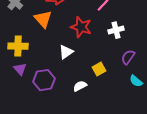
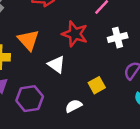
orange triangle: (43, 19) -> (28, 40), moved
white triangle: (66, 52) -> (57, 64), turned -49

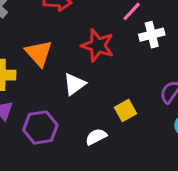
white cross: (118, 38) -> (152, 35), moved
white triangle: (57, 64) -> (74, 84), turned 48

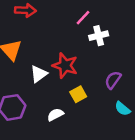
red star: (98, 45) -> (65, 66), moved

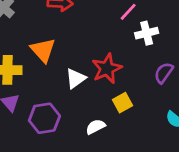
red star: (65, 66) -> (107, 69), turned 30
purple semicircle: (113, 80) -> (164, 73), moved

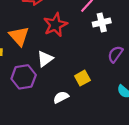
red star: (107, 69) -> (55, 25), moved
purple hexagon: (44, 118) -> (24, 77), moved

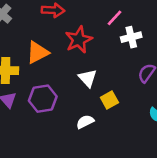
orange triangle: (19, 36) -> (38, 52), turned 45
white triangle: (45, 59) -> (88, 78), moved, turned -36

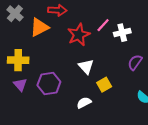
pink line: (115, 18) -> (103, 25), moved
orange triangle: (38, 52) -> (39, 27), moved

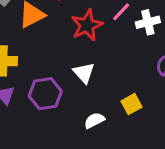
white triangle: (86, 67) -> (84, 73), moved
yellow square: (104, 85) -> (132, 104), moved

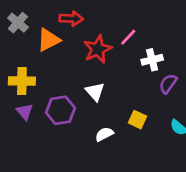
white cross: (148, 22) -> (152, 60), moved
yellow square: (132, 104) -> (138, 120), turned -36

